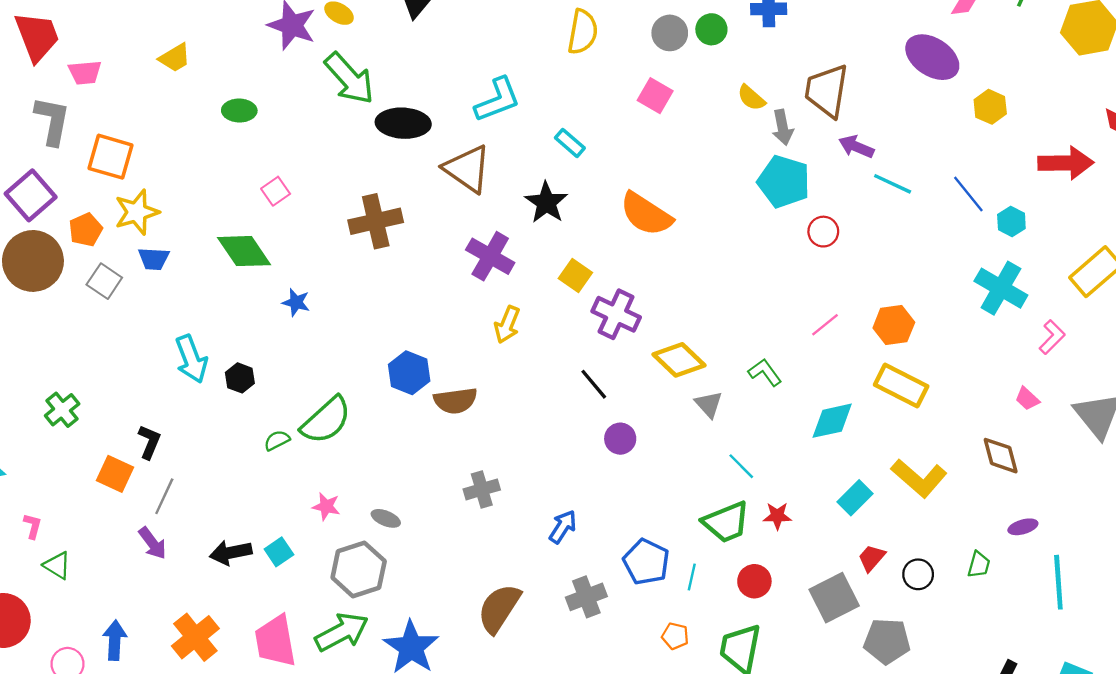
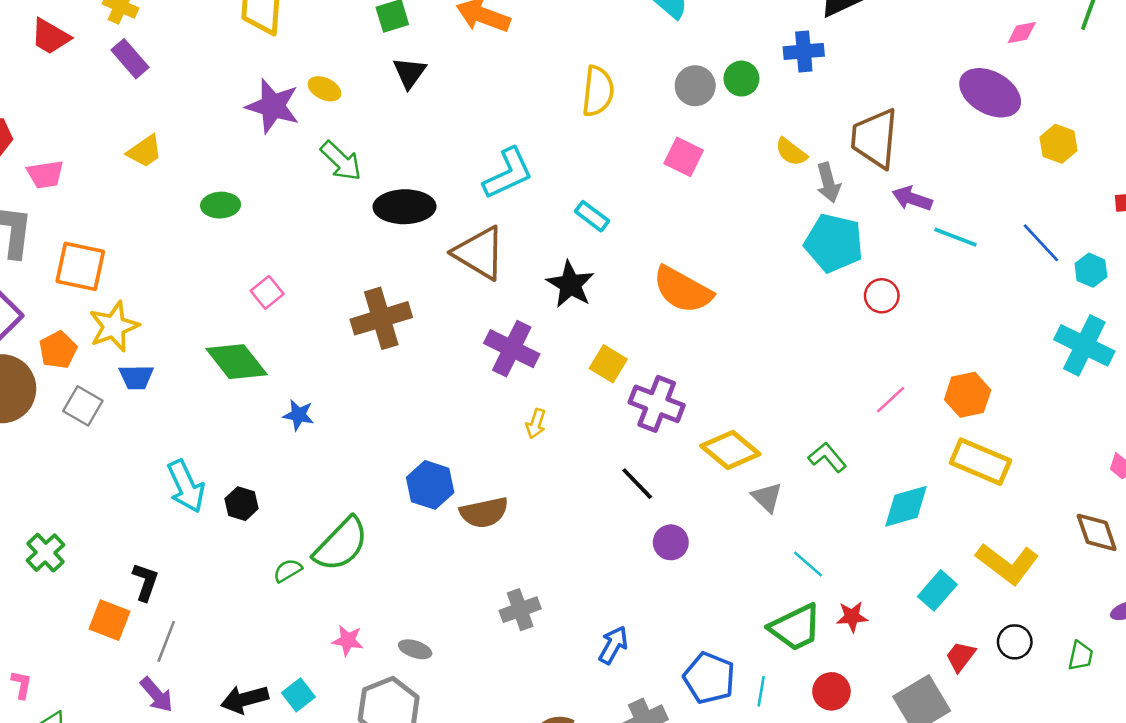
green arrow: (349, 78) -> (341, 161), size x0.7
yellow arrow: (507, 325) -> (536, 424), size x0.7
black circle: (918, 574) -> (1015, 642), moved

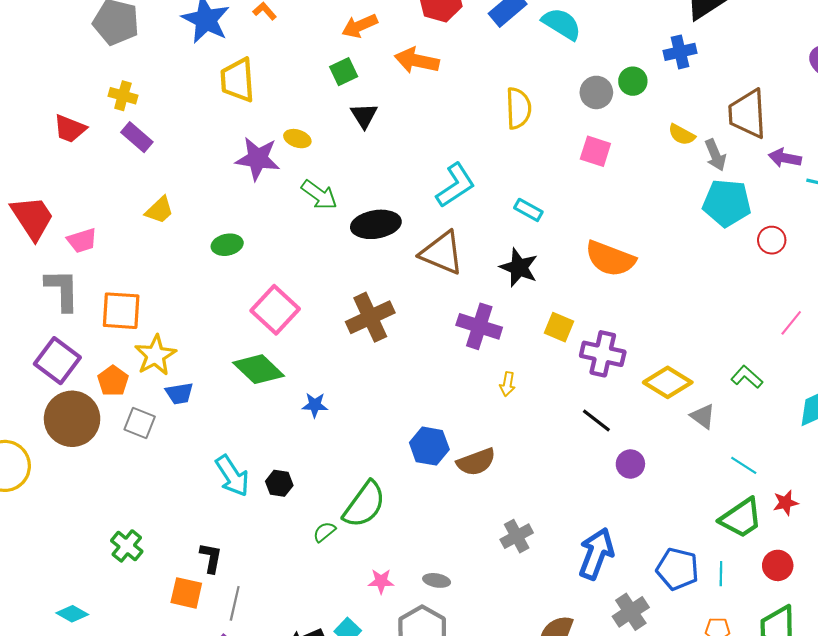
pink square: (267, 292) -> (275, 310), size x1.8
blue arrow: (613, 645) -> (596, 554), size x1.6

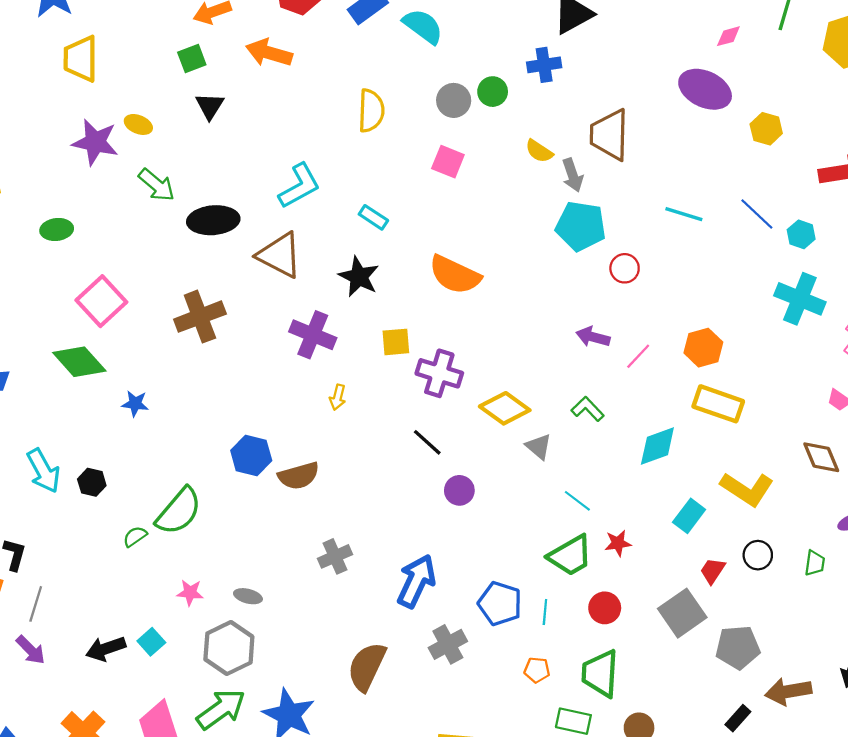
purple arrow: (785, 158) -> (593, 337), moved
yellow square: (559, 327) -> (396, 342), turned -32

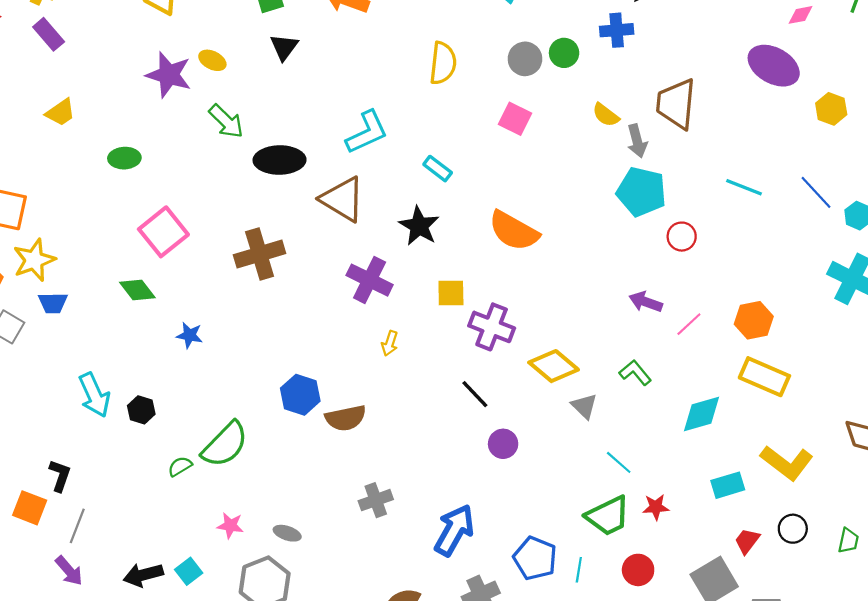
green diamond: (79, 362) -> (137, 290), size x0.7
cyan rectangle: (689, 516) -> (728, 485), turned 32

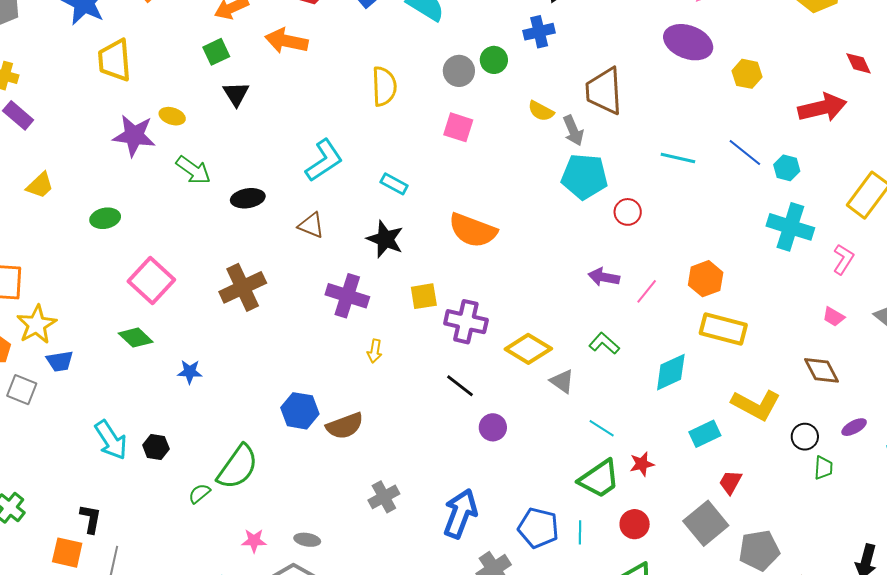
black ellipse: (280, 160) -> (248, 198), size x0.7
brown triangle: (343, 199) -> (311, 225), size x0.6
black circle: (793, 529) -> (805, 437), moved

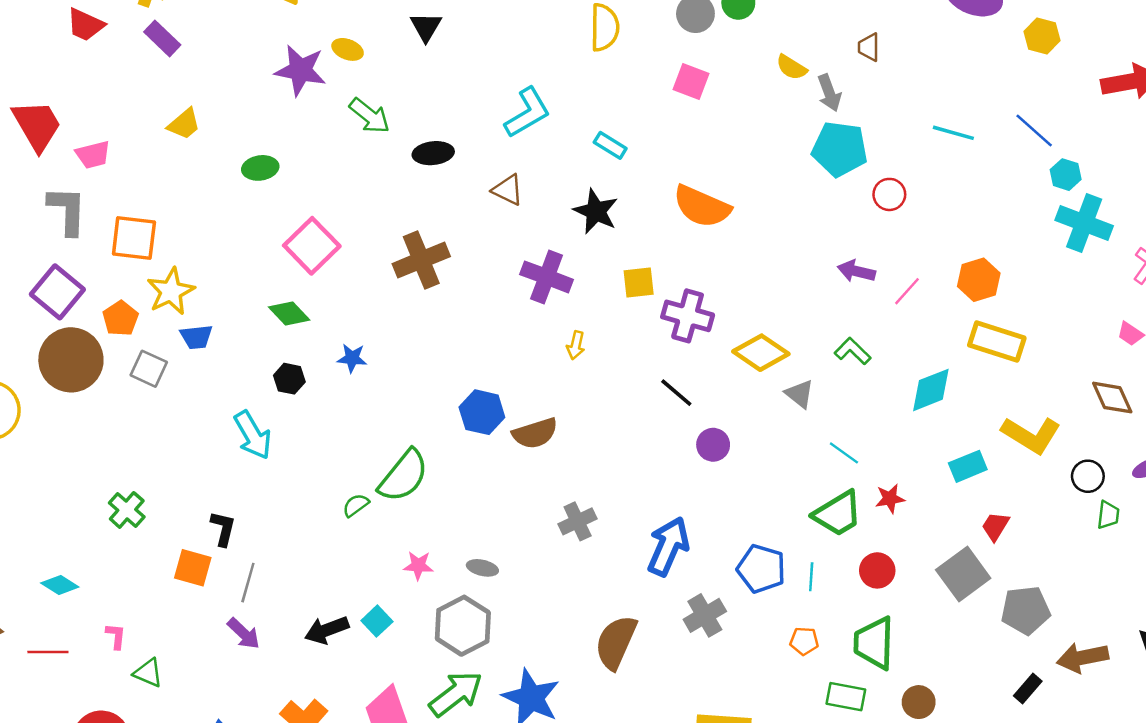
brown trapezoid: (604, 91) -> (869, 47), size x0.5
cyan hexagon: (787, 168) -> (1066, 175), moved
black hexagon: (156, 447) -> (289, 379), moved

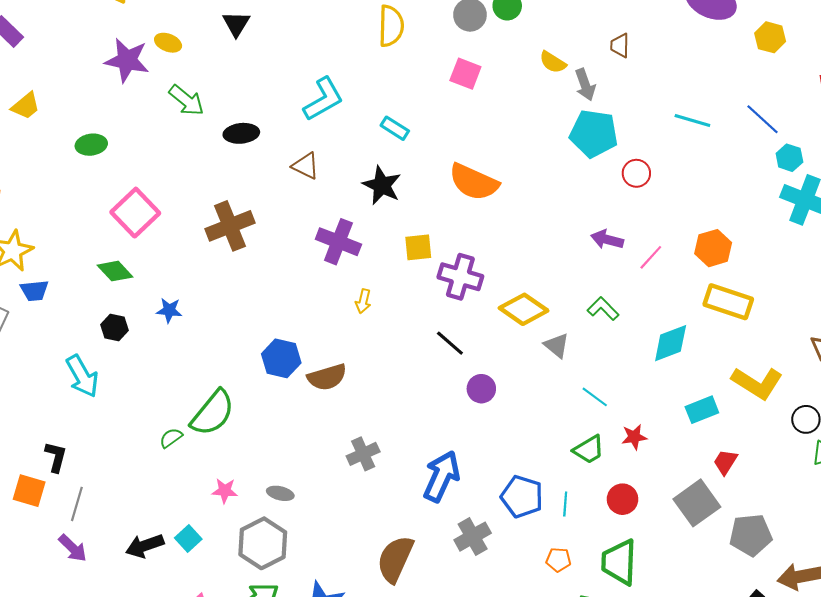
green trapezoid: (838, 514) -> (589, 450), size x0.7

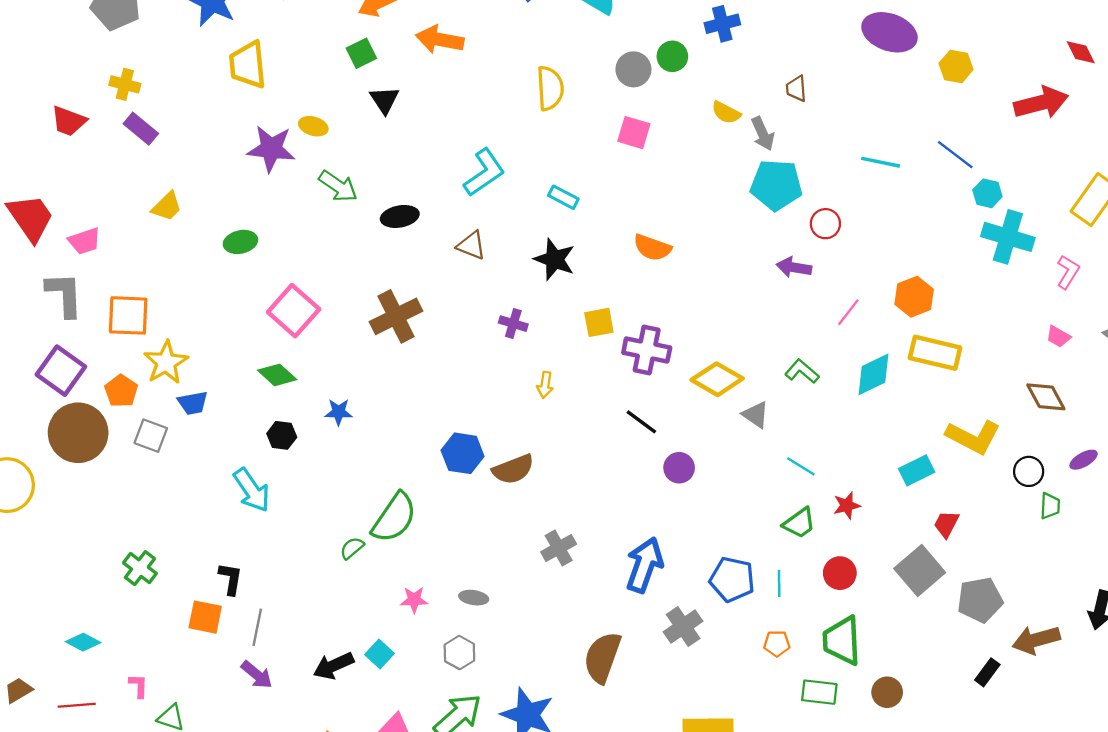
orange semicircle: (474, 182) -> (652, 248), size x0.7
purple arrow: (607, 239) -> (794, 267), moved
purple cross: (338, 242) -> (513, 324), size x0.6
cyan diamond: (671, 343) -> (874, 374), moved
gray hexagon: (263, 543) -> (459, 653), size x0.6

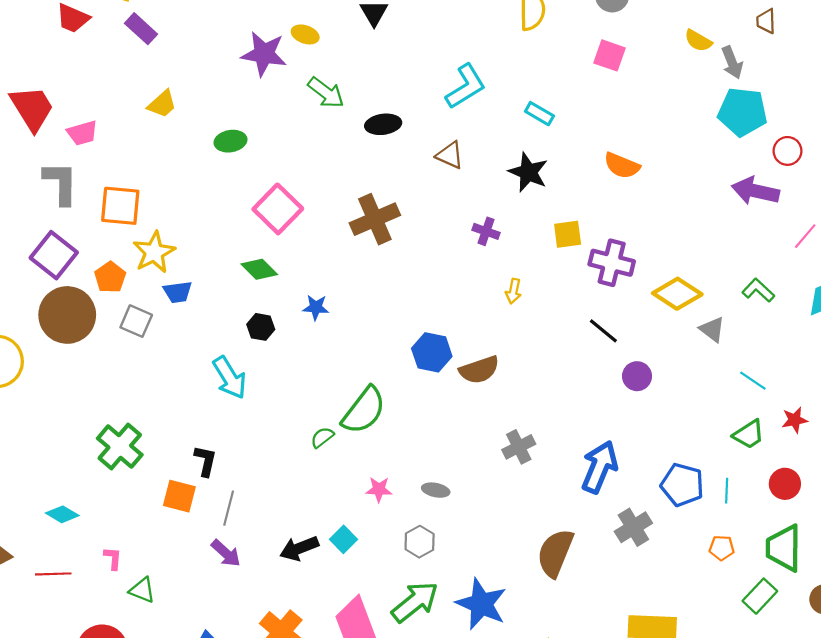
purple arrow: (794, 267) -> (755, 191), size x1.4
green cross: (140, 568) -> (120, 447), size x1.4
green rectangle: (819, 692) -> (760, 596), turned -56

